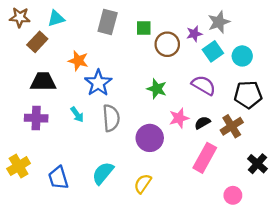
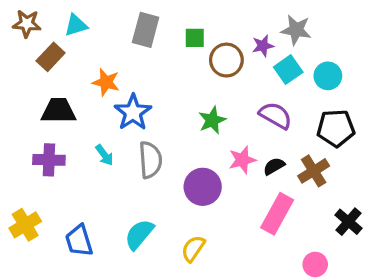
gray star: (219, 22) -> (296, 30), turned 30
green star: (157, 89) -> (212, 120), turned 30

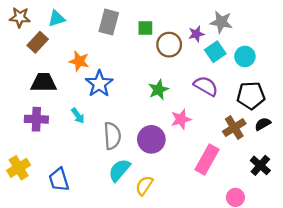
gray semicircle: (150, 160) -> (112, 136), moved
black semicircle: (274, 166) -> (263, 124), moved
cyan semicircle: (139, 234) -> (119, 170), moved

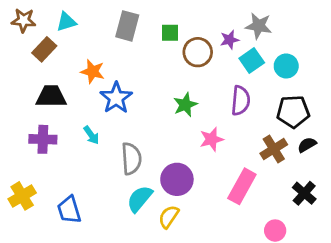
purple semicircle: (206, 86) -> (241, 101), turned 65
purple circle: (151, 139) -> (177, 179), moved

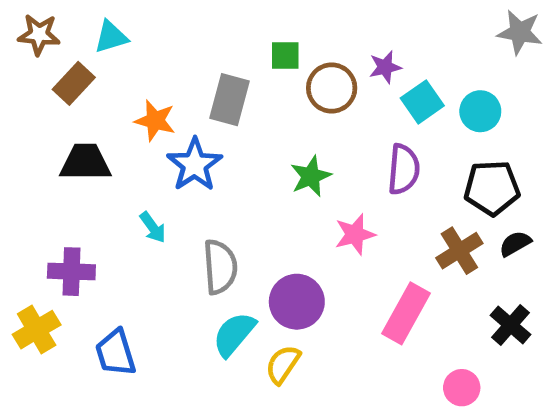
gray rectangle: (127, 26) -> (229, 100), moved
gray star: (259, 26) -> (520, 32), moved
purple cross: (43, 139) -> (71, 272), moved

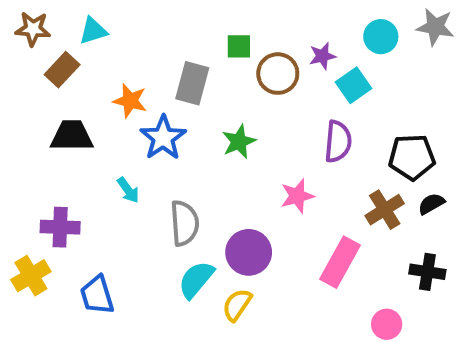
cyan circle: (480, 111) -> (381, 37), moved
green star: (311, 176) -> (239, 142), moved
black cross: (510, 325) -> (427, 272), turned -32

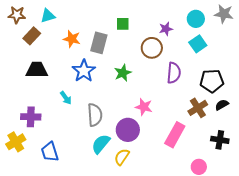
brown circle: (278, 74) -> (152, 48), moved
cyan square: (354, 85) -> (198, 44), moved
orange star: (130, 101) -> (72, 39), moved
pink star: (297, 196) -> (144, 107), moved, turned 30

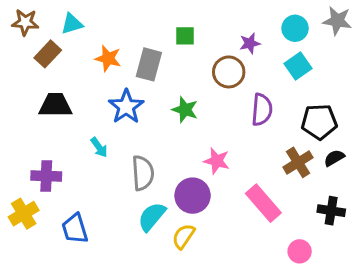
green star: (123, 73) -> (185, 110), turned -30
pink rectangle: (175, 135) -> (263, 203), turned -70

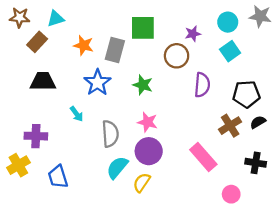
green square: (185, 36) -> (143, 28), size x1.6
pink star: (217, 161) -> (147, 122), moved

